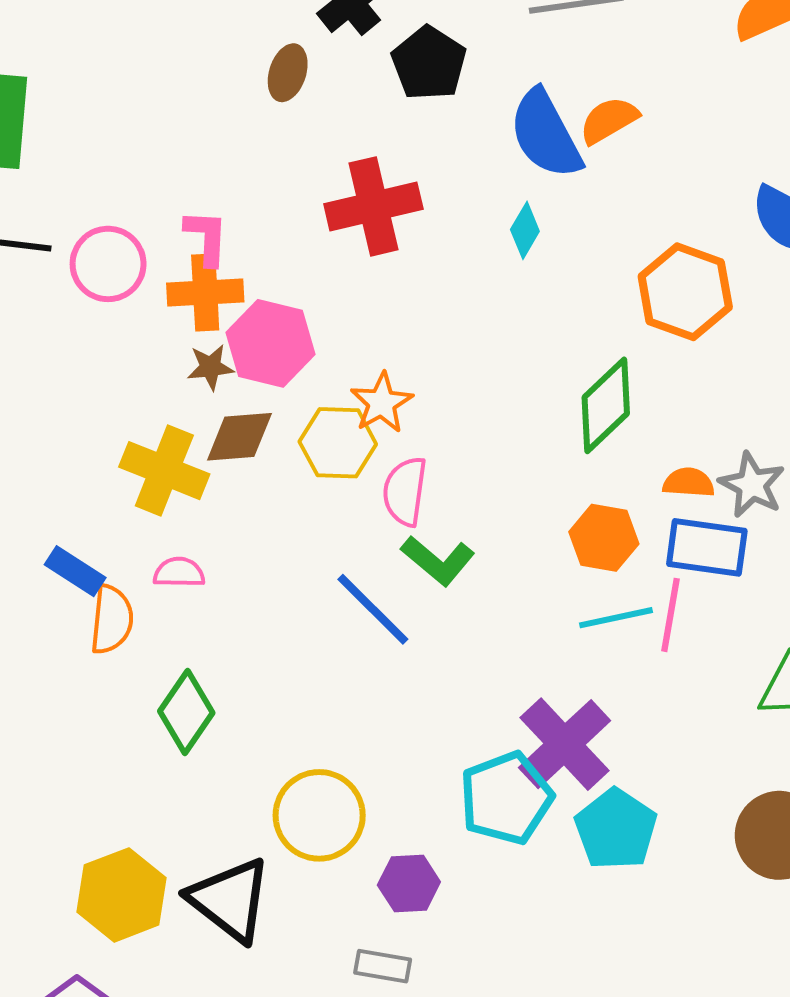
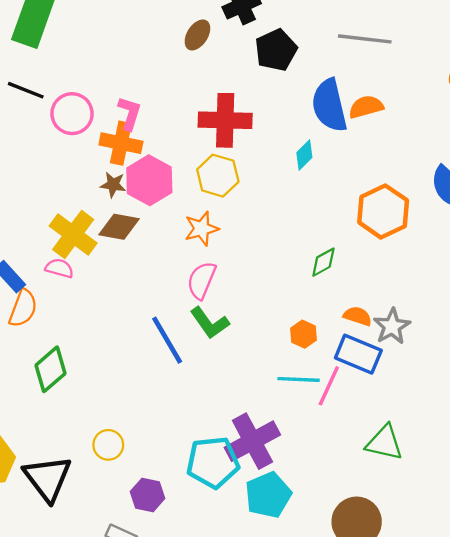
green diamond: (606, 405) -> (323, 262), size x0.6
yellow hexagon: (338, 443) -> (218, 176), moved
orange hexagon: (604, 538) -> (304, 334), size x0.7
pink semicircle: (179, 572) -> (59, 268), moved
yellow circle: (319, 815) -> (108, 445), size x0.6

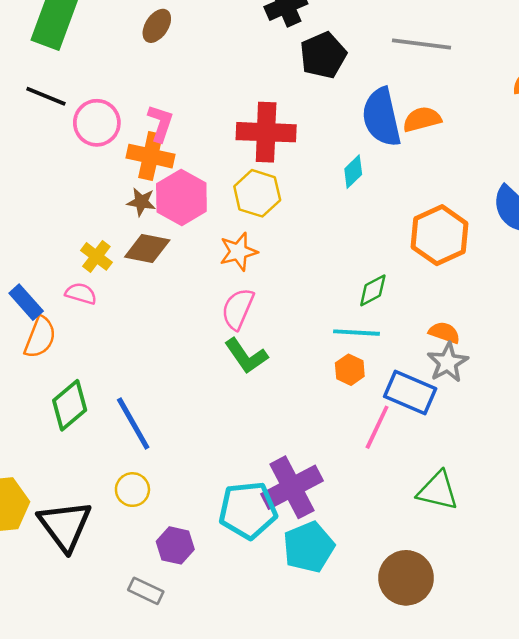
brown ellipse: (197, 35) -> (157, 26), moved
yellow cross: (73, 234) -> (96, 256), size x0.6
orange semicircle: (358, 316) -> (444, 333), moved
blue line: (167, 340) -> (133, 423), moved
cyan line: (299, 379) -> (357, 333), moved

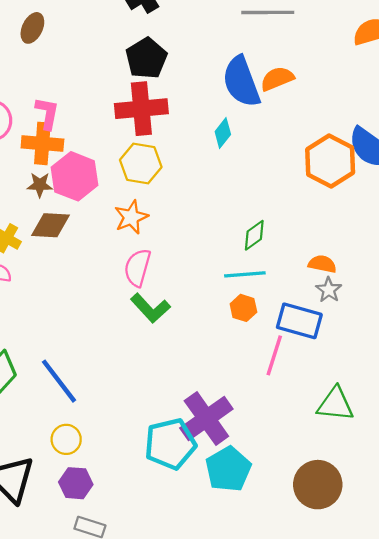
black pentagon: (323, 55) -> (146, 58), moved
orange hexagon: (439, 235) -> (330, 161), moved
gray star: (448, 362) -> (329, 290), size x0.7
purple hexagon: (175, 545) -> (76, 483), moved

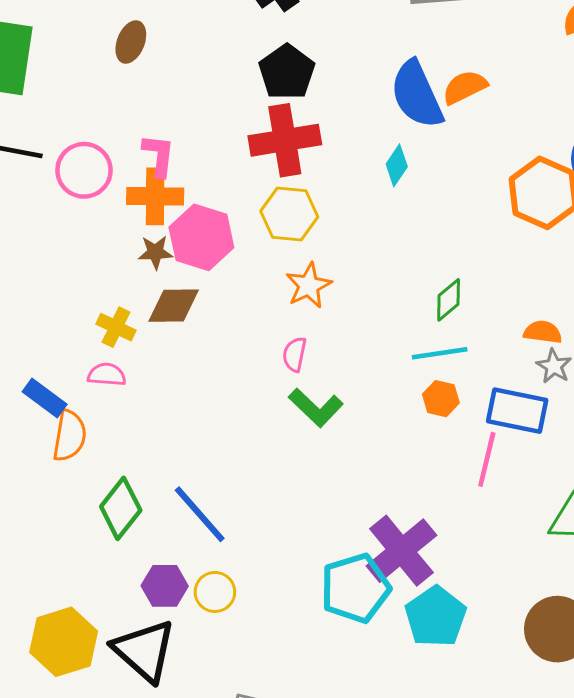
orange star: (131, 217) -> (309, 285), moved
pink semicircle: (137, 268) -> (295, 354), size x0.7
purple hexagon: (76, 483) -> (165, 586), moved

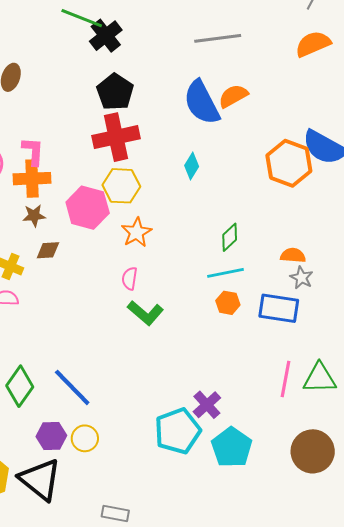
cyan diamond: (397, 165) -> (192, 166), moved
pink hexagon: (201, 237) -> (88, 208), moved
brown diamond: (174, 306) -> (48, 250), size x0.7
pink line: (487, 459) -> (286, 379), moved
purple cross: (401, 551) -> (207, 405), size x0.6

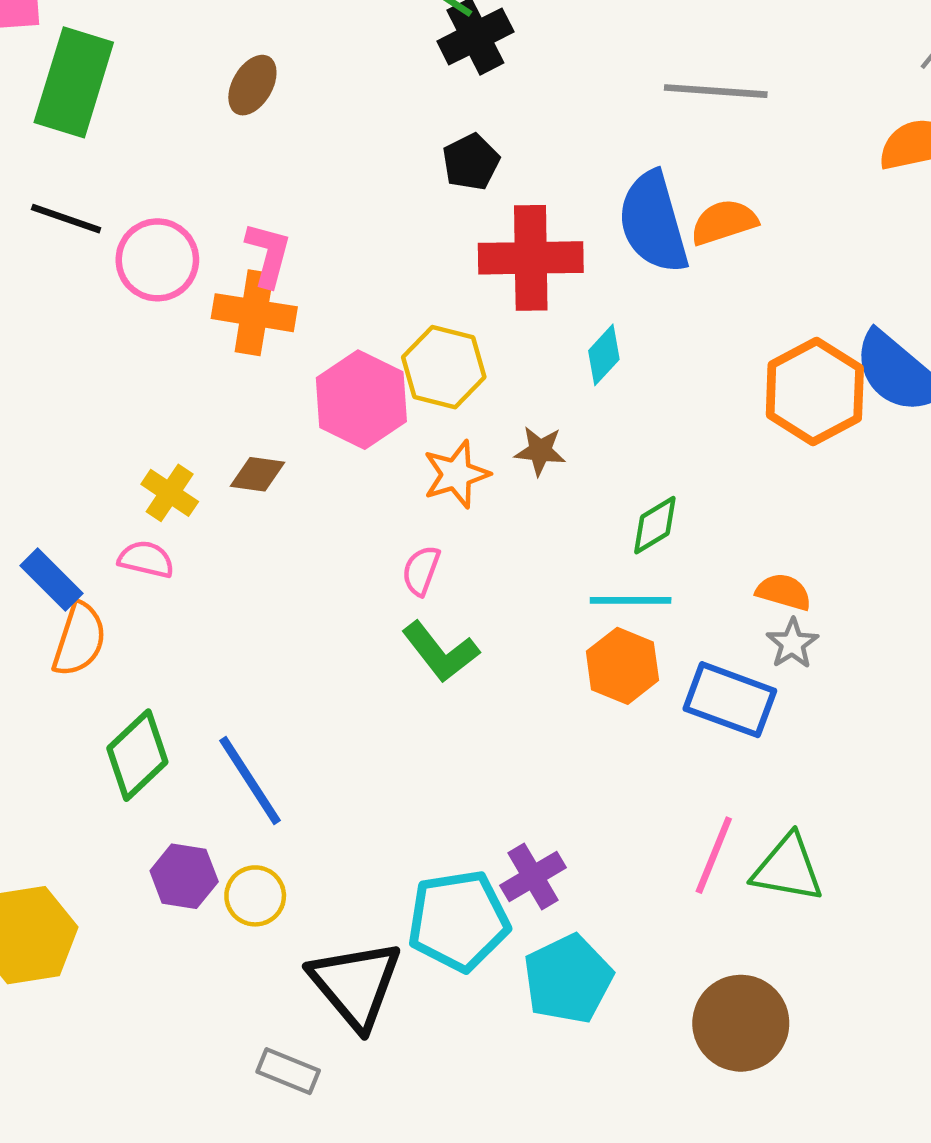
black pentagon: (115, 92) -> (471, 162), size x0.7
red cross: (116, 137) -> (531, 258), moved
brown star: (34, 216) -> (540, 451), moved
orange hexagon: (228, 303) -> (622, 666), size x1.4
black triangle: (40, 479) -> (356, 984), moved

